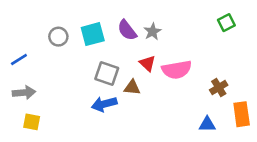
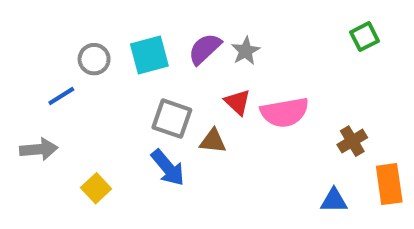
purple semicircle: (127, 30) -> (205, 49), turned 85
blue line: (19, 60) -> (61, 96), moved
blue arrow: (104, 104) -> (168, 168), turned -115
yellow square: (32, 122) -> (96, 188), moved, turned 36

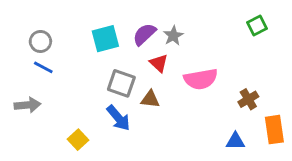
gray circle: (94, 59) -> (40, 41), moved
blue line: (61, 96) -> (43, 67), turned 60
red triangle: (237, 102) -> (159, 63), moved
yellow square: (96, 188) -> (78, 140), moved

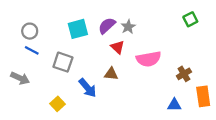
gray square: (121, 83) -> (63, 62), moved
gray arrow: (27, 105) -> (20, 78), turned 30

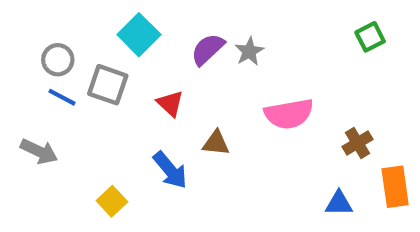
cyan square: (78, 29) -> (139, 35), moved, turned -30
red triangle: (118, 47) -> (170, 103), moved
gray square: (63, 62) -> (108, 85), moved

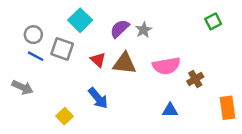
brown triangle: (216, 143) -> (124, 63), moved, size x1.5
brown cross: (358, 143) -> (195, 79), moved
blue triangle: (339, 203) -> (170, 110), moved

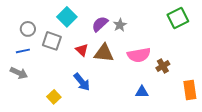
green square: (213, 21) -> (178, 18), size x1.5
blue line: (36, 56) -> (23, 51), moved, turned -40

